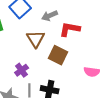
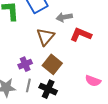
brown square: (58, 55) -> (52, 64), moved

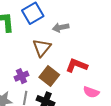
red L-shape: (81, 35) -> (77, 65), moved

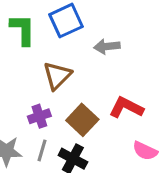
brown triangle: (42, 48) -> (57, 76), moved

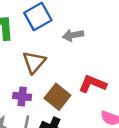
purple cross: (39, 116) -> (22, 96), turned 30

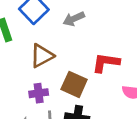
brown triangle: (34, 62) -> (42, 56), turned 35

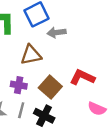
gray arrow: (74, 19) -> (56, 32), moved

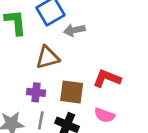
brown square: (50, 87) -> (72, 92), turned -30
pink semicircle: (97, 109) -> (105, 115), moved

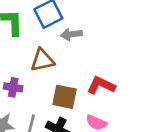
purple cross: (36, 92) -> (13, 87), moved

